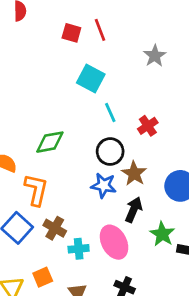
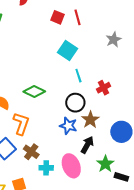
green diamond: (50, 142) -> (34, 92), turned 30

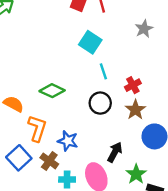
brown star: (90, 120) -> (135, 110), moved
blue star: (68, 126) -> (68, 141), moved

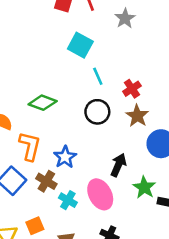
gray star: (144, 29) -> (125, 18), moved
blue star: (68, 141) -> (65, 157), turned 30
cyan cross: (67, 180) -> (68, 200), turned 35

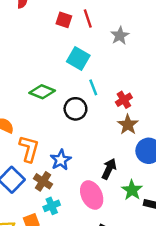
green diamond: (43, 103) -> (42, 92), moved
black circle: (97, 112) -> (75, 109), moved
cyan cross: (68, 200) -> (52, 206), moved, turned 35

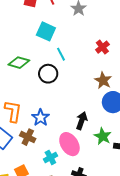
red cross: (124, 100) -> (102, 47), moved
brown star: (128, 125) -> (103, 80), moved
cyan cross: (52, 206) -> (50, 158), moved

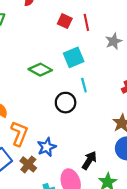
cyan square: (46, 31) -> (74, 57), turned 30
green diamond: (19, 63) -> (40, 70), moved

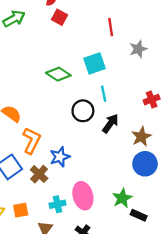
red square: (65, 21) -> (59, 17), moved
black arrow: (89, 160) -> (110, 124), moved

